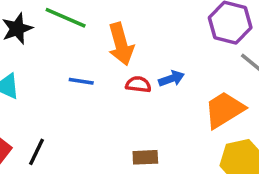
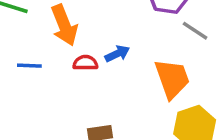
orange trapezoid: (224, 110) -> (172, 79), turned 108

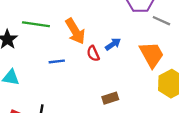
red semicircle: (85, 63) -> (93, 53), turned -105

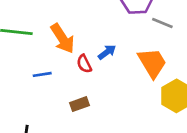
brown rectangle: (110, 98) -> (79, 104), moved

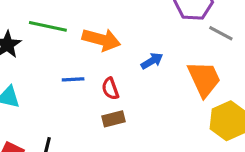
orange arrow: (63, 38) -> (101, 40), turned -48
red semicircle: (84, 64) -> (110, 89), moved

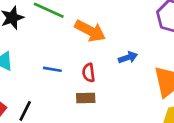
blue line: (73, 79) -> (52, 69), moved

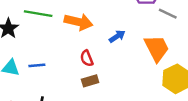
blue line: (52, 69) -> (37, 65), moved

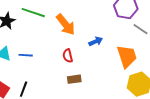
orange arrow: (79, 22) -> (66, 25), turned 30
brown rectangle: (90, 81) -> (74, 79), moved

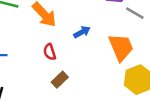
brown rectangle: (74, 79) -> (60, 80), turned -32

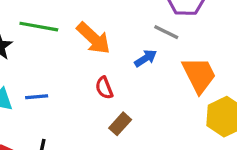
gray line: (135, 13) -> (166, 32), moved

